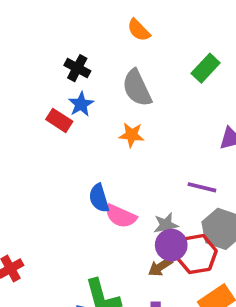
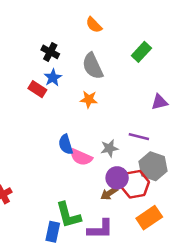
gray star: (166, 225) -> (109, 148), moved

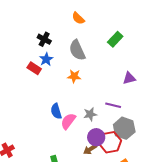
pink semicircle: (81, 157) -> (68, 121), turned 102

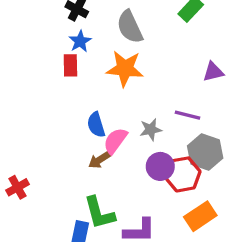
red rectangle: (34, 68) -> (70, 65), moved, turned 56
orange star: (74, 76) -> (125, 69), size x1.6
brown arrow: (90, 149) -> (99, 160), moved

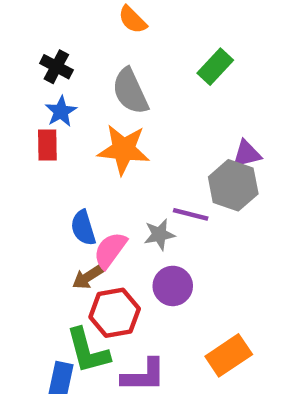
purple line: (188, 115) -> (191, 214), moved
gray hexagon: (205, 152) -> (233, 185), moved
red hexagon: (183, 174) -> (115, 313), moved

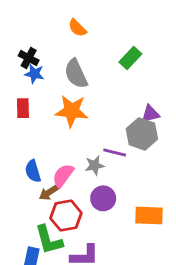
blue star: (61, 111) -> (34, 74), moved, turned -30
blue semicircle: (83, 228) -> (33, 171), moved
orange rectangle: (229, 355) -> (149, 216), moved, turned 36

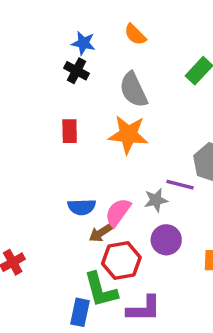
blue star: (34, 74) -> (83, 43), moved
blue semicircle: (33, 171) -> (82, 207), turned -75

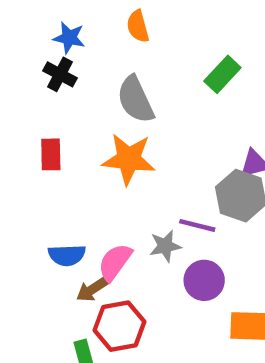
orange semicircle: (135, 35) -> (138, 26), turned 30
purple circle: (166, 240) -> (204, 280), moved

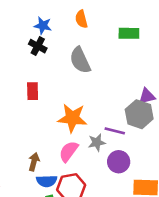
green rectangle: (222, 74) -> (129, 33), moved, turned 48
orange star: (129, 159) -> (72, 118), moved
blue semicircle: (67, 255) -> (47, 181), moved
brown arrow: (92, 289) -> (34, 162), moved, turned 138

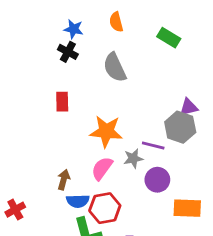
green rectangle: (129, 33) -> (169, 38), turned 30

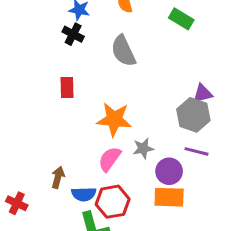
purple line: (153, 146) -> (196, 151), moved
brown arrow: (64, 180) -> (58, 177), moved
orange rectangle: (187, 208) -> (169, 197), moved
red cross: (15, 210) -> (17, 203), turned -36

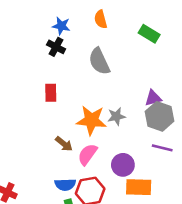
purple triangle: (203, 94) -> (153, 98), moved
gray star: (143, 148) -> (116, 116), moved
purple circle: (169, 171) -> (123, 165), moved
brown arrow: (58, 177) -> (64, 144), moved, turned 114

